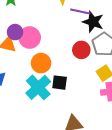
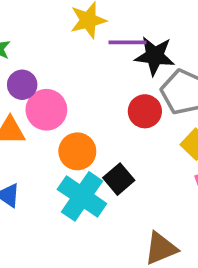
purple circle: (15, 32) -> (22, 85), moved
black square: (60, 83) -> (119, 179), turned -35

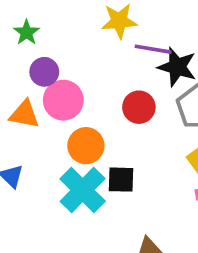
red circle: (145, 111) -> (139, 107), moved
black square: (119, 179) -> (121, 180), turned 32

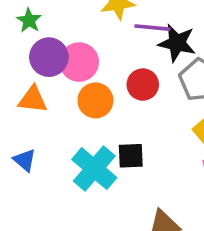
purple circle: (44, 72) -> (49, 57), size x1.4
pink circle: (63, 100) -> (79, 62), moved
orange circle: (86, 146) -> (95, 100), moved

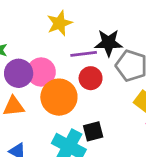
purple line: (152, 28) -> (84, 54), moved
orange circle: (95, 100) -> (59, 97), size x1.4

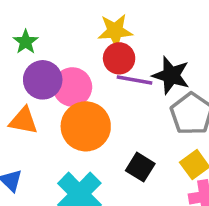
red circle: (91, 78) -> (119, 58), moved
black square: (93, 131) -> (140, 167), moved, turned 30

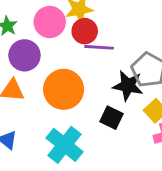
black star: (171, 75) -> (128, 86), moved
pink circle: (72, 87) -> (50, 22), moved

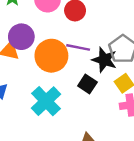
purple line: (99, 47) -> (78, 47), moved
purple circle: (24, 55) -> (21, 37), moved

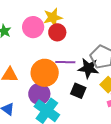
purple circle: (21, 37) -> (39, 94), moved

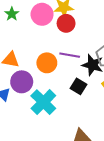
orange circle: (45, 73) -> (47, 63), size x0.7
purple circle: (39, 94) -> (22, 82), moved

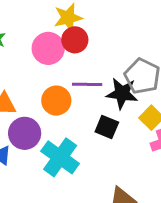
pink circle: (42, 14) -> (48, 48), moved

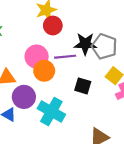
pink circle: (48, 48) -> (37, 57), moved
black star: (122, 93) -> (85, 44), moved

